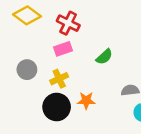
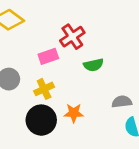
red cross: (68, 23) -> (72, 37), moved, turned 30
green semicircle: (104, 57) -> (94, 65), turned 30

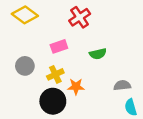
red cross: (72, 37) -> (80, 17), moved
orange star: (74, 113) -> (76, 87), moved

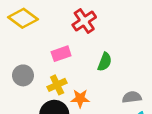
green semicircle: (98, 54) -> (105, 62), turned -56

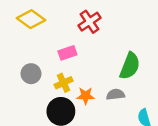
green semicircle: (105, 62) -> (130, 66), moved, size x1.5
gray semicircle: (132, 97) -> (116, 94), moved

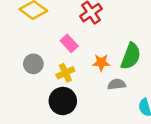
pink rectangle: (67, 53) -> (69, 43), turned 66
orange star: (86, 96) -> (101, 63), moved

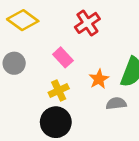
orange star: (101, 63) -> (99, 79), turned -30
gray circle: (33, 64) -> (14, 63), moved

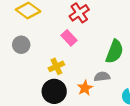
pink rectangle: (63, 57) -> (69, 38), moved
orange star: (99, 79) -> (85, 88), moved

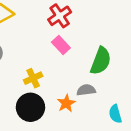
pink rectangle: (69, 38) -> (61, 45), moved

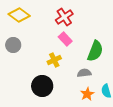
yellow cross: (33, 78) -> (54, 60), moved
orange star: (66, 103) -> (87, 94), moved

